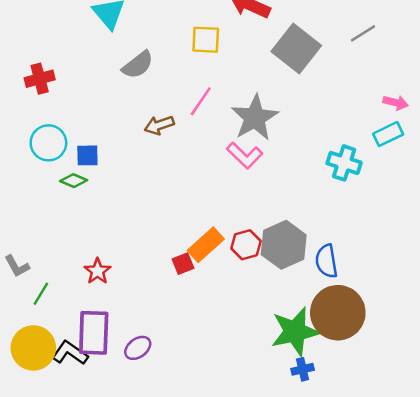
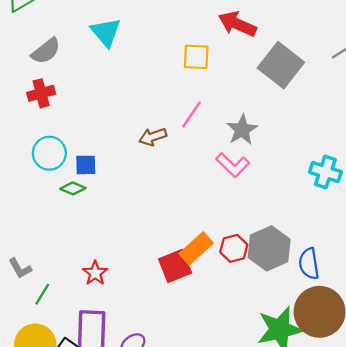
gray semicircle: (138, 65) -> (46, 51), moved
gray star: (255, 118) -> (242, 130), size x0.7
red square: (183, 264) -> (175, 266), size x1.6

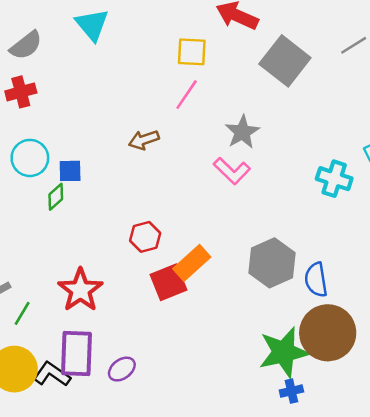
pink line: (192, 114) -> (187, 95), moved
green diamond: (73, 188) -> (56, 197), turned -65
red hexagon: (234, 248) -> (145, 237), moved
red star: (95, 273) -> (80, 290), size x1.6

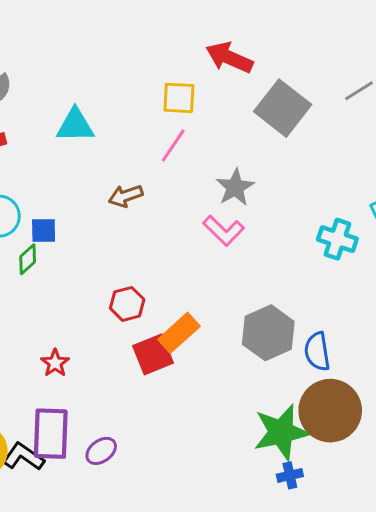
cyan triangle: (92, 25) -> (75, 125), moved, turned -51
red star: (80, 290) -> (55, 363), size x0.6

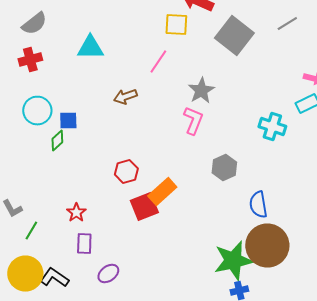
yellow square: (179, 98) -> (176, 24), moved
pink L-shape: (224, 231) -> (193, 120), turned -112
gray hexagon: (268, 333) -> (224, 168), moved, size x0.7
purple rectangle: (51, 434) -> (84, 244), moved, size x0.6

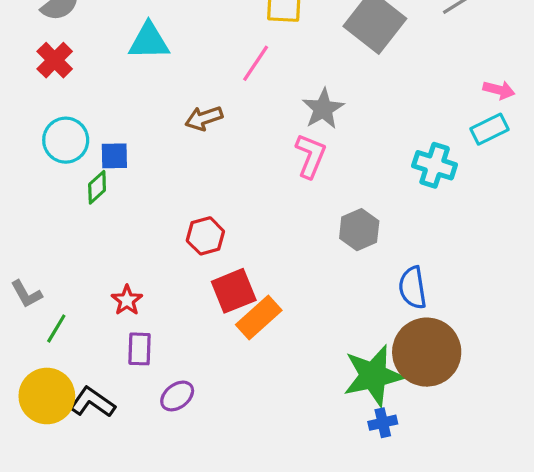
red cross: (30, 60) -> (55, 60), turned -30
orange rectangle: (162, 192) -> (259, 318), moved

